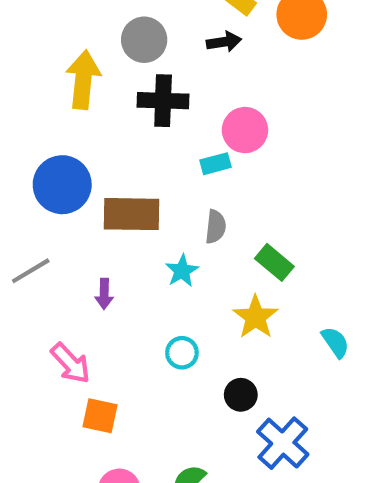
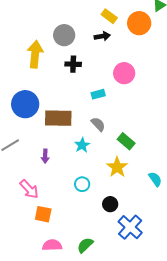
black cross: (163, 101) -> (73, 64), size x0.7
pink circle: (245, 130) -> (124, 73), moved
gray semicircle: (216, 227) -> (98, 124), turned -49

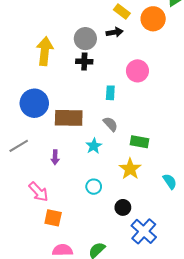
gray circle: (64, 35) -> (85, 39), moved
cyan rectangle: (98, 94) -> (110, 93), turned -72
green rectangle: (126, 141) -> (140, 142), turned -30

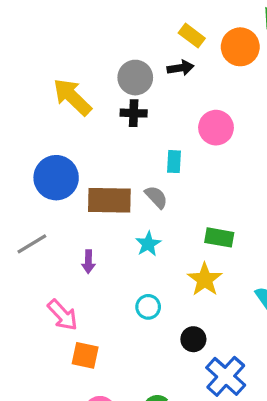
yellow arrow: (45, 51) -> (72, 97), turned -52
gray semicircle: (110, 124) -> (156, 197), moved

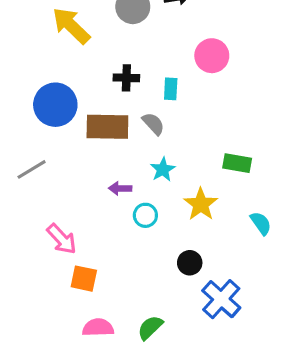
black cross: (134, 113) -> (126, 78), moved
green rectangle: (219, 237) -> (237, 163), moved
cyan star: (148, 244) -> (163, 169), moved
purple arrow: (88, 262) -> (120, 188), moved, turned 90
cyan circle: (148, 307) -> (145, 215), moved

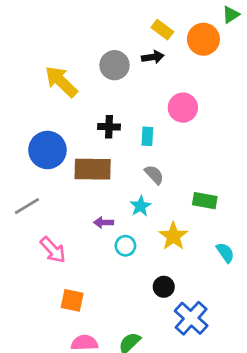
gray semicircle: (153, 124) -> (154, 175), moved
pink arrow: (62, 239) -> (53, 250), moved

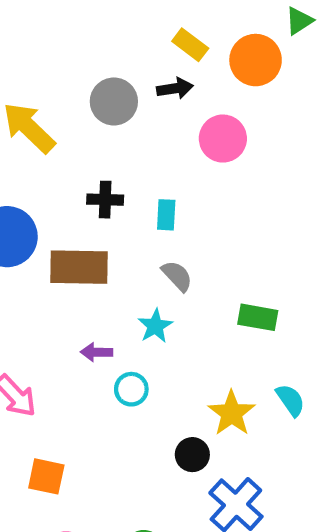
pink circle: (183, 108) -> (223, 139), moved
yellow star: (173, 236) -> (232, 413), moved

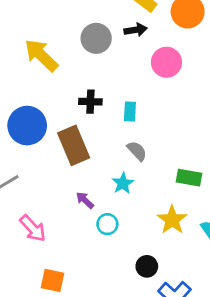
brown rectangle: (79, 267) -> (74, 145), turned 66
purple arrow: (96, 352) -> (85, 200), turned 42
yellow star: (232, 413) -> (172, 220), moved

